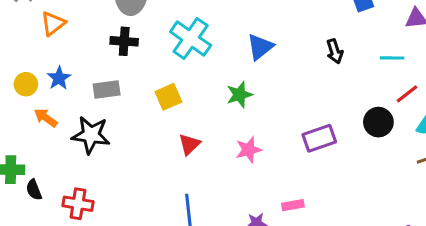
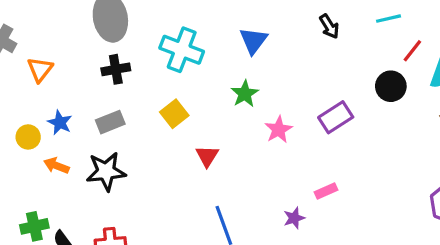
pink star: (249, 150) -> (279, 130), moved

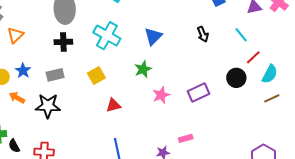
cyan line: (388, 19) -> (241, 35), turned 56
red triangle: (207, 156) -> (113, 105), turned 35

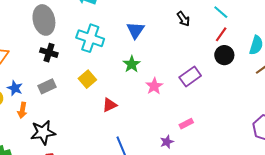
black cross: (63, 42) -> (49, 53), turned 30
red line: (253, 57) -> (221, 34), moved
orange arrow: (17, 98) -> (22, 110), moved, turned -98
black star: (48, 106) -> (43, 132), moved

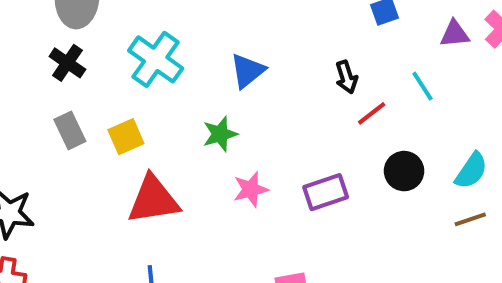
red line: (221, 34) -> (372, 113), moved
gray rectangle: (47, 86) -> (70, 130), moved, turned 72
red triangle: (110, 105) -> (153, 200), size x1.8

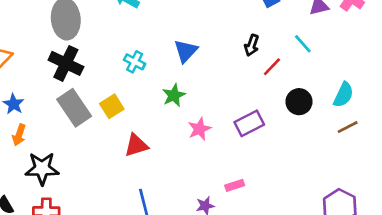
cyan cross: (156, 59) -> (135, 62), moved, size x0.6
black cross: (67, 63) -> (66, 63), size x1.4
black arrow: (346, 77) -> (252, 45), turned 45
gray rectangle: (70, 130) -> (74, 108), size x1.5
red triangle: (153, 200) -> (136, 145), size x0.7

